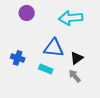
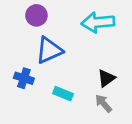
blue triangle: (54, 48) -> (49, 50), moved, turned -30

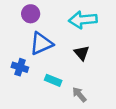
black triangle: (106, 78) -> (82, 53), moved, turned -35
gray arrow: (104, 103) -> (79, 95), moved

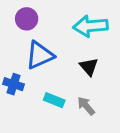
gray arrow: (79, 95) -> (86, 106), moved

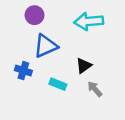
black triangle: (89, 67) -> (84, 66), moved, turned 35
gray arrow: (86, 106) -> (95, 89), moved

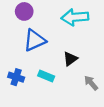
blue cross: (23, 71) -> (16, 77), moved
gray arrow: (95, 89) -> (91, 83), moved

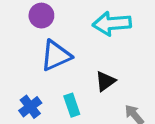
cyan rectangle: (46, 76) -> (72, 105), turned 49
blue cross: (16, 77) -> (30, 107), turned 35

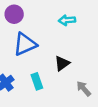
cyan arrow: (112, 24) -> (67, 20), size x0.6

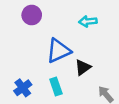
blue triangle: (25, 44) -> (59, 51), moved

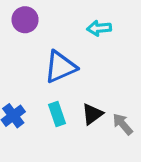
black triangle: (83, 67) -> (92, 114), moved

